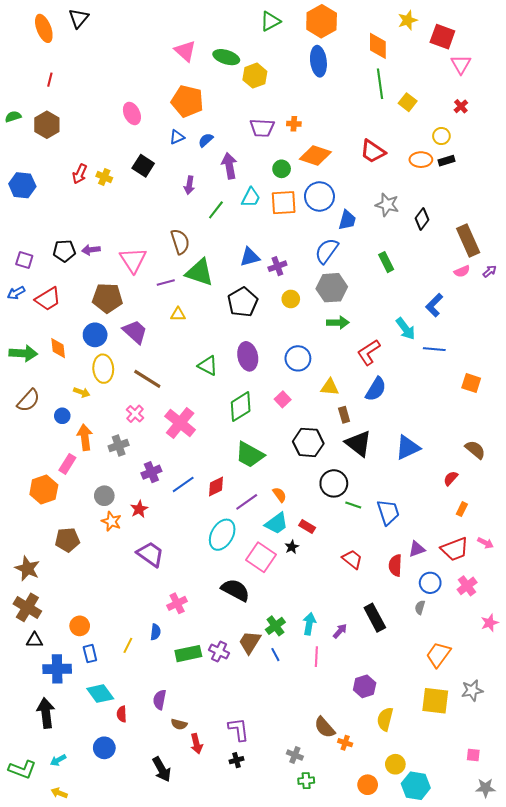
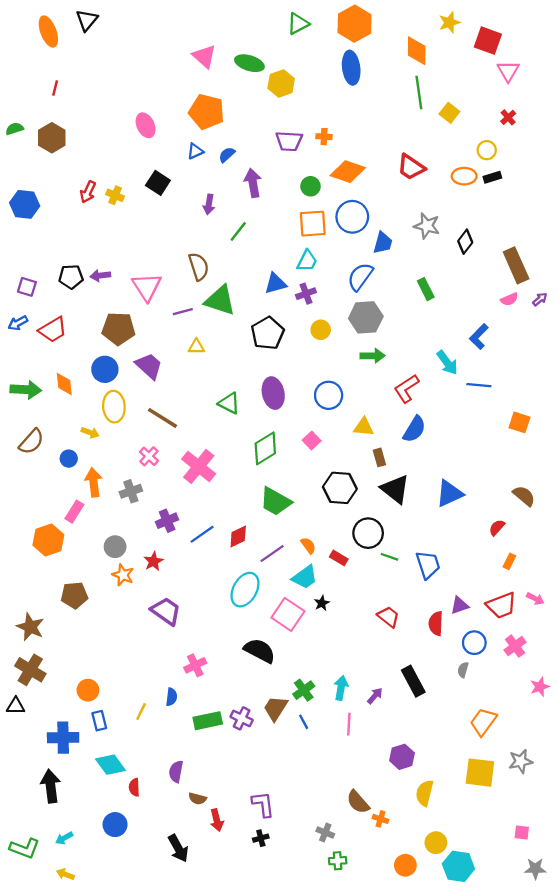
cyan trapezoid: (251, 198) -> (307, 261), moved
red rectangle: (307, 526) -> (339, 558), moved
black triangle: (35, 640) -> (16, 706), moved

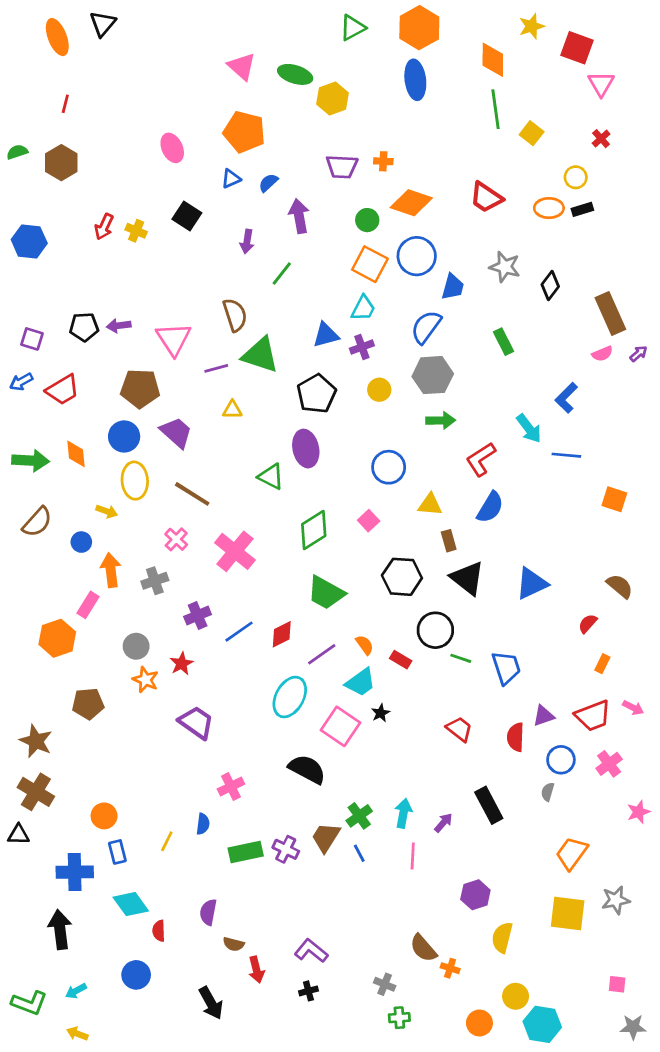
orange square: (313, 224) -> (370, 264), turned 32
purple ellipse: (273, 393) -> (306, 449), moved
purple L-shape: (263, 804) -> (311, 951), turned -44

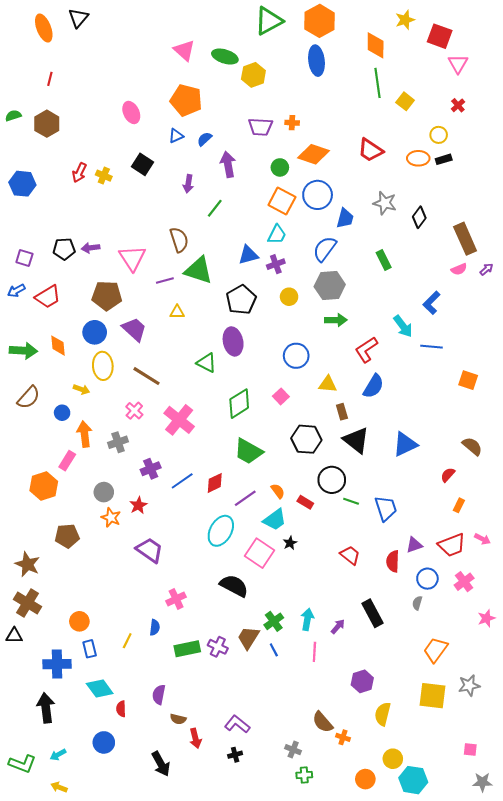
green triangle: (353, 28) -> (269, 21), size x1.4

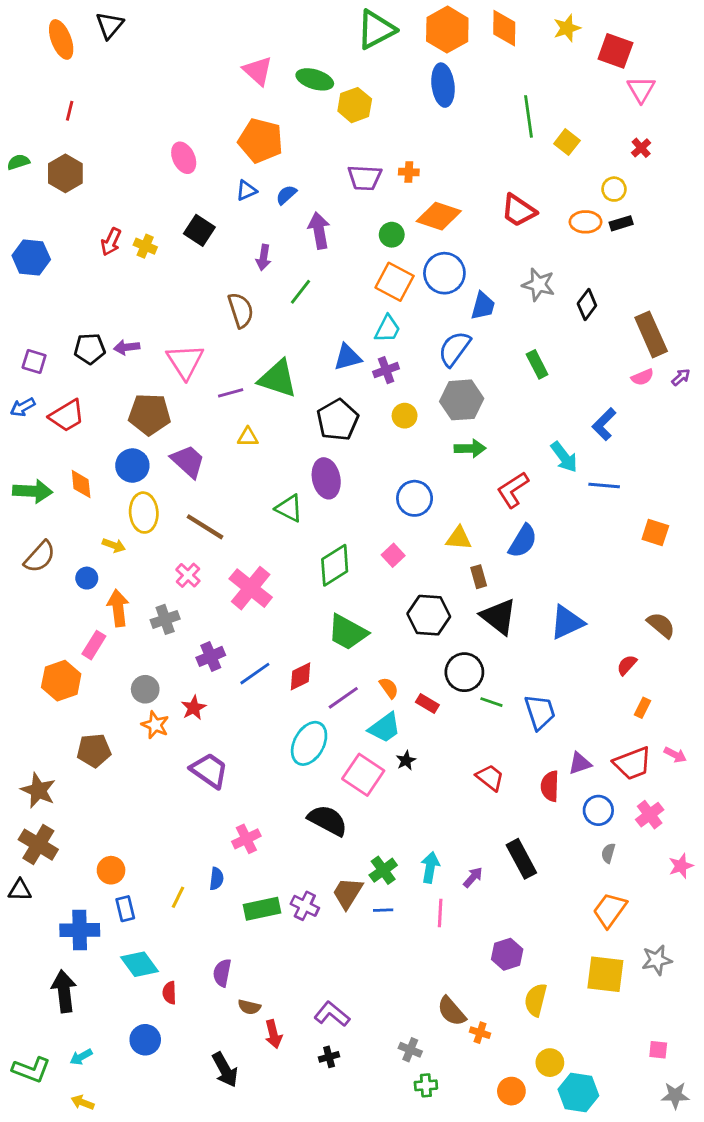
orange diamond: (376, 45) -> (504, 28), moved
brown semicircle: (179, 240) -> (241, 310), moved
gray semicircle: (417, 603) -> (608, 853), moved
blue line: (274, 650) -> (383, 910), turned -64

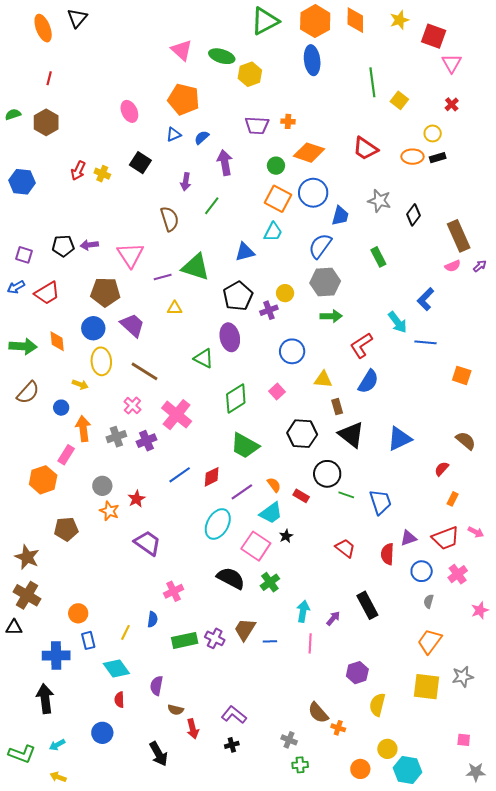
purple cross: (386, 370) -> (269, 310), moved
purple cross: (211, 656) -> (146, 441), moved
green cross: (383, 870) -> (270, 582), moved
cyan diamond: (140, 964) -> (116, 669), moved

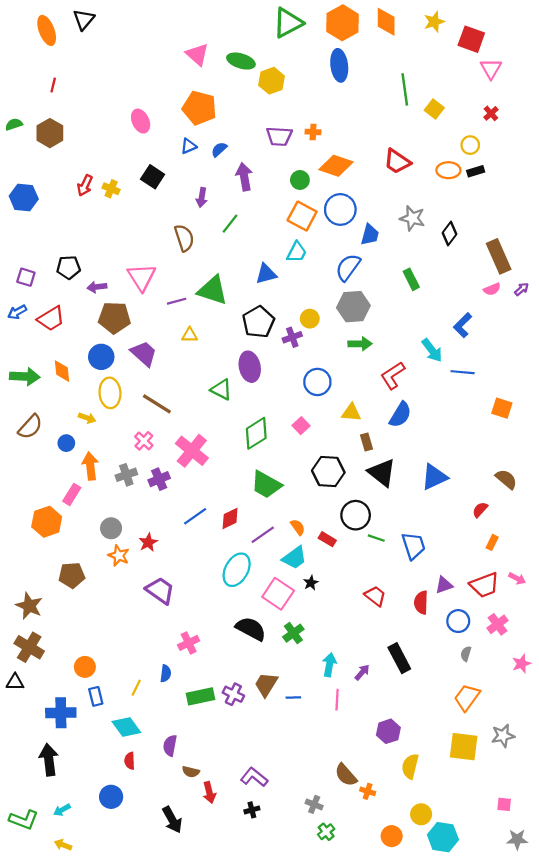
purple arrow: (89, 245) -> (97, 287), moved
green cross: (300, 765) -> (326, 832), turned -35

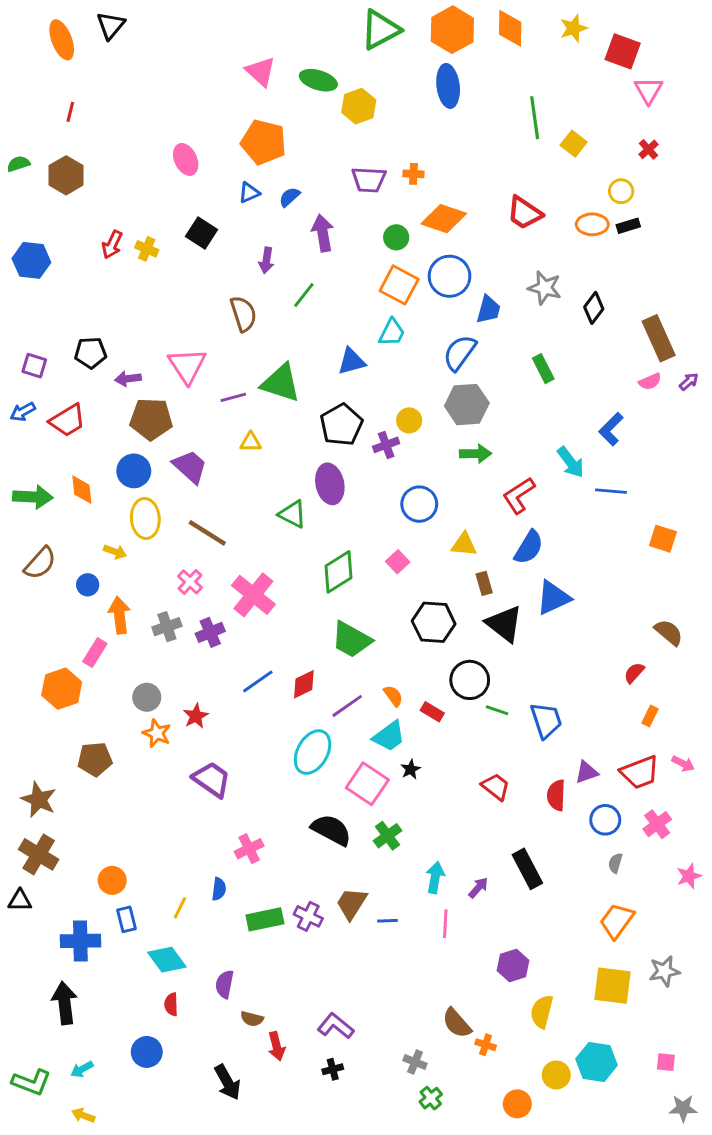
blue triangle: (434, 477) -> (553, 598), moved
cyan hexagon: (443, 837) -> (597, 1062), moved

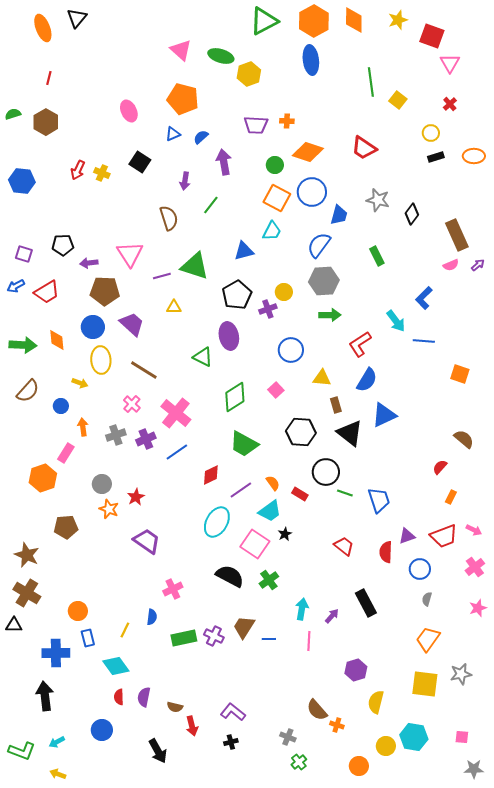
orange ellipse: (592, 224) -> (474, 156), moved
orange arrow: (119, 615) -> (83, 427), size x0.7
blue line: (258, 681) -> (177, 452), moved
pink cross: (657, 824) -> (475, 567), moved
purple semicircle: (225, 984) -> (144, 697), moved

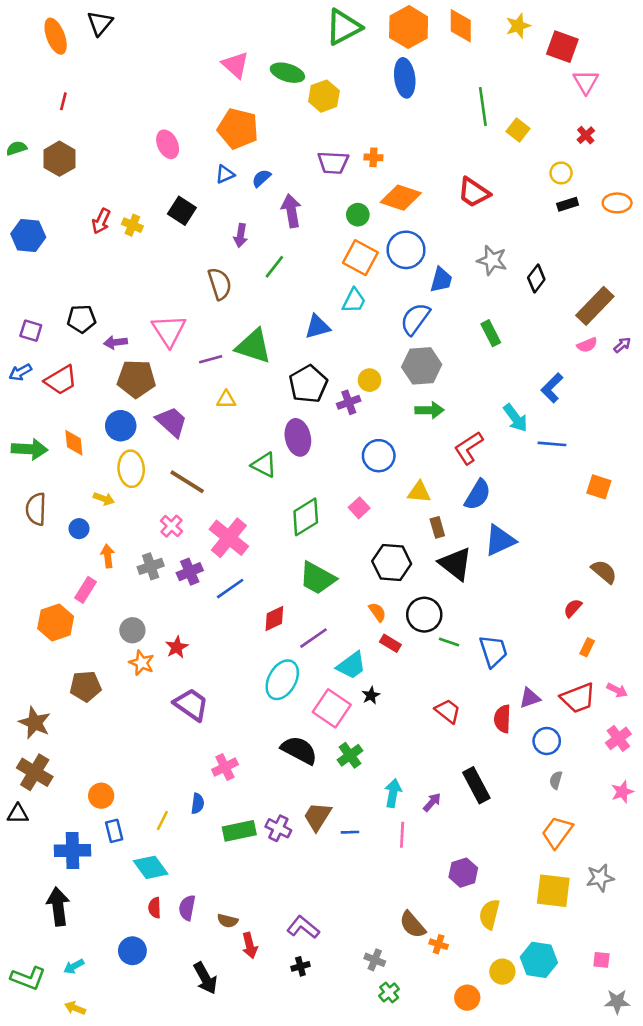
brown rectangle: (457, 235) -> (595, 306), turned 68
brown semicircle: (28, 391) -> (36, 509), turned 140
orange semicircle: (273, 483) -> (377, 612), moved

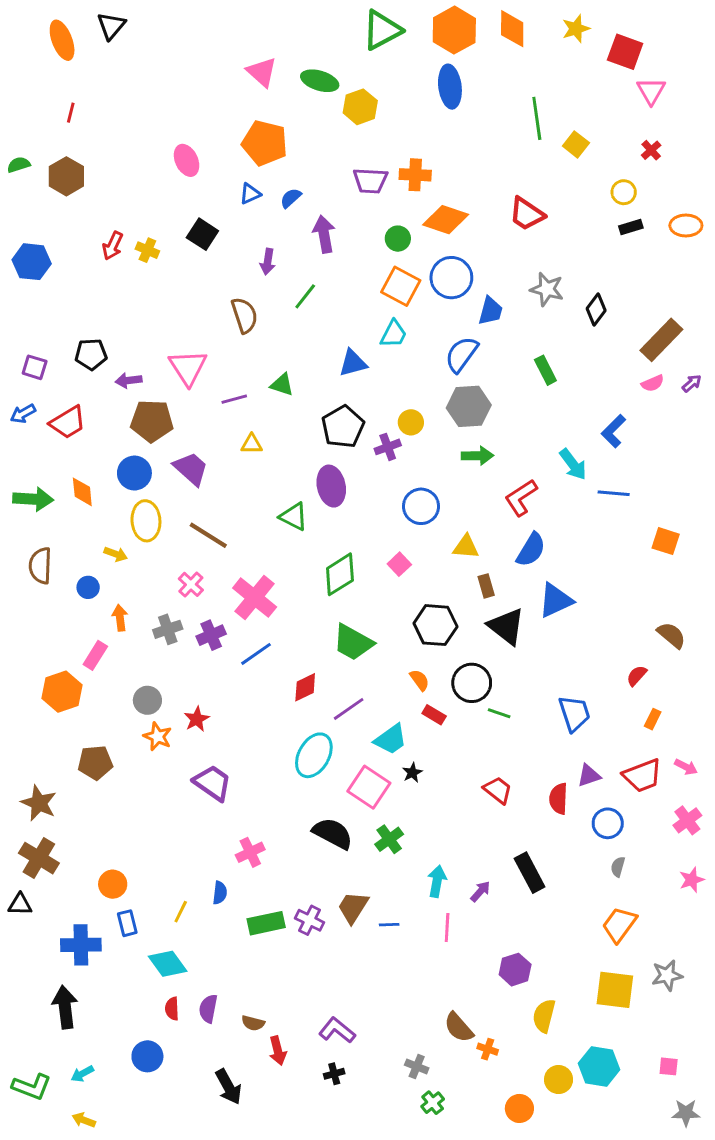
orange cross: (373, 157) -> (415, 175), size x1.5
green triangle: (254, 346) -> (282, 385), size x0.6
blue trapezoid: (493, 651) -> (574, 713), moved

